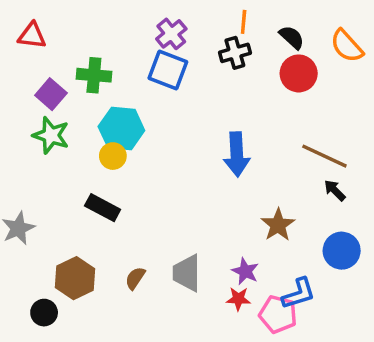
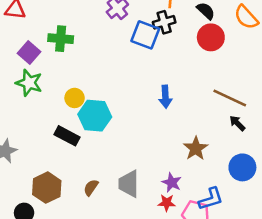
blue square: (168, 70) -> (145, 35), moved
cyan hexagon: (121, 128) -> (95, 116), moved
blue arrow: (237, 154) -> (165, 97), size x0.7

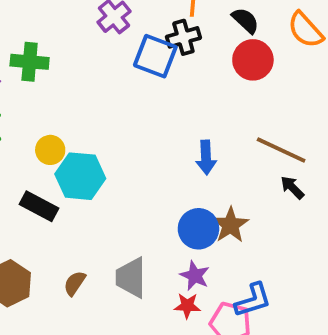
blue arrow: (165, 97) -> (206, 157), moved
blue circle: (242, 167) -> (198, 229), moved

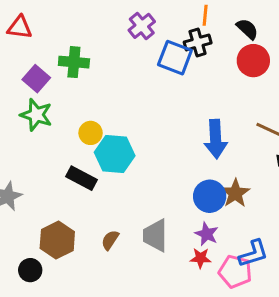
blue arrow: (206, 157) -> (216, 139), size x1.4

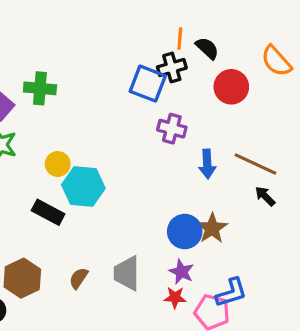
purple cross: (142, 26) -> (172, 129), moved, turned -36
black semicircle: (247, 29) -> (207, 48), moved
blue arrow: (216, 139) -> (207, 164), moved, size x0.7

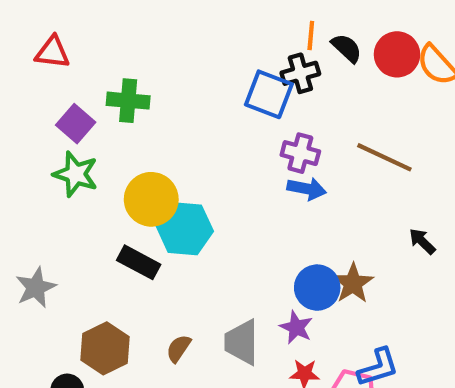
red circle: (231, 87) -> (397, 54), moved
yellow circle: (58, 164) -> (151, 199), size x1.6
blue arrow: (207, 164) -> (307, 189), moved, turned -76
brown line: (255, 164) -> (384, 157), moved
purple star: (181, 272) -> (296, 327), moved

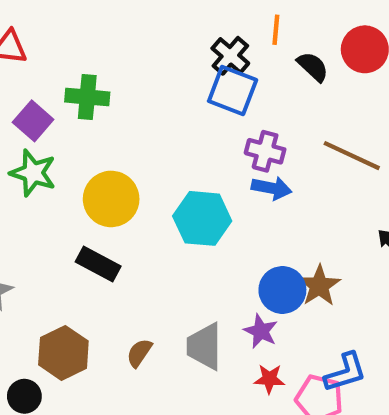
black semicircle: (347, 48) -> (313, 67), moved
black cross: (300, 73) -> (230, 56), moved, turned -33
cyan hexagon: (185, 229) -> (202, 218), moved

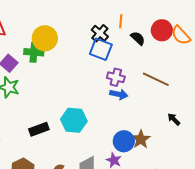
yellow circle: (111, 199) -> (45, 38), moved
cyan hexagon: (202, 218) -> (74, 120), moved
black rectangle: (98, 264) -> (39, 129), turned -48

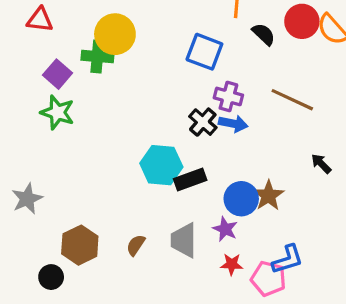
black cross: (100, 33) -> (203, 122), moved
black rectangle: (39, 129) -> (190, 180), moved

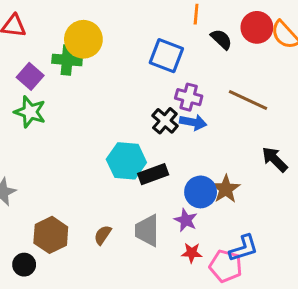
black arrow: (321, 164) -> (275, 159), size x1.4

